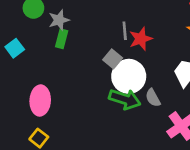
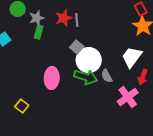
gray line: (125, 31) -> (77, 20), moved
red star: (141, 39) -> (64, 18), moved
pink ellipse: (40, 101) -> (52, 78), moved

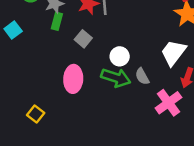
gray square: (77, 47) -> (83, 39), moved
white circle: (89, 60) -> (120, 56), size x0.6

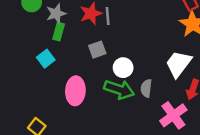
cyan square: (13, 30) -> (46, 59), moved
gray square: (83, 39) -> (97, 50), moved, turned 30
gray semicircle: (142, 76) -> (146, 88), turned 36

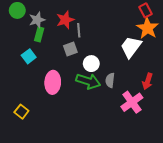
gray line: (108, 16) -> (79, 30), moved
white trapezoid: (178, 64) -> (131, 47), moved

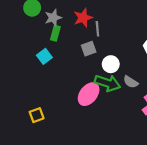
gray semicircle: (110, 80) -> (131, 82), turned -64
pink ellipse: (53, 82) -> (89, 94), moved, turned 35
yellow square: (21, 112) -> (37, 115), turned 32

